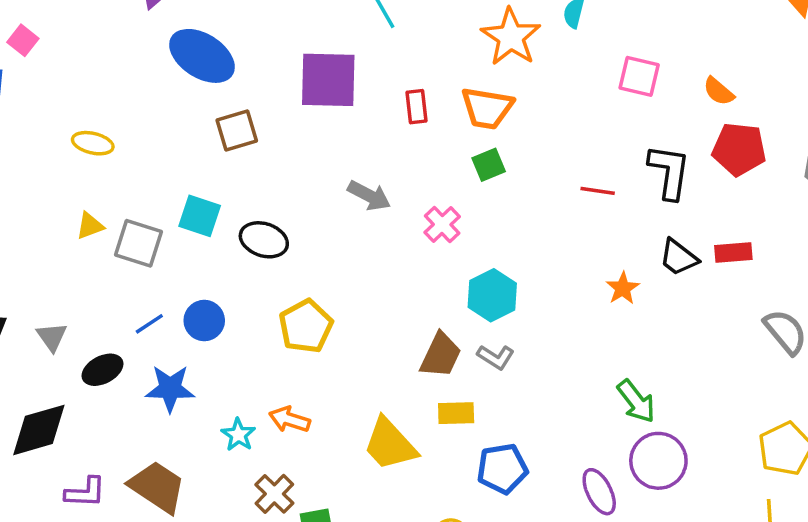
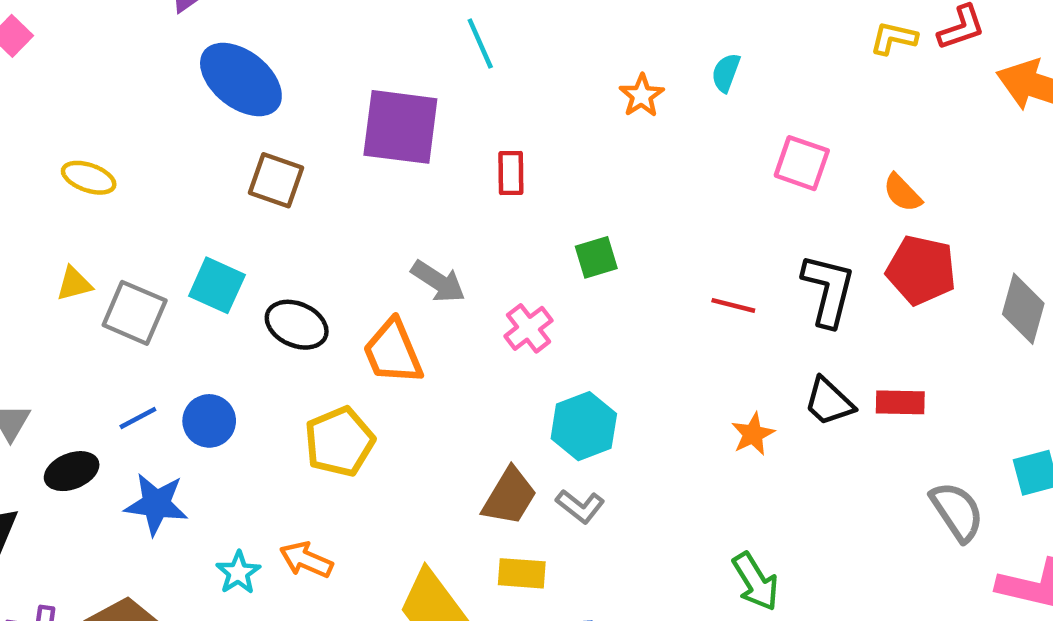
orange star: (511, 37) -> (642, 96), size x0.6
orange trapezoid: (487, 108) -> (393, 352), moved, turned 52
brown square: (237, 131) -> (276, 180), turned 30

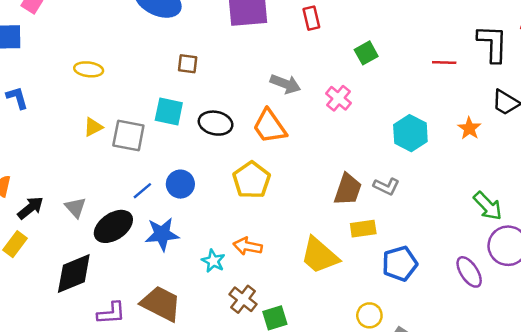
brown square: (276, 180) -> (188, 64), moved, size x0.7
cyan hexagon: (584, 426) -> (410, 133), moved
black ellipse: (72, 471) -> (113, 226), size x1.4

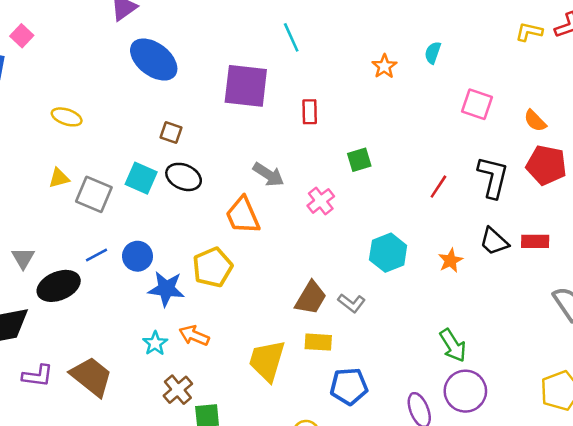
red line: (444, 63) -> (438, 187), turned -70
black ellipse: (216, 123) -> (184, 177), moved
blue star: (162, 234) -> (166, 289), moved
yellow trapezoid: (320, 256) -> (267, 361), turned 54

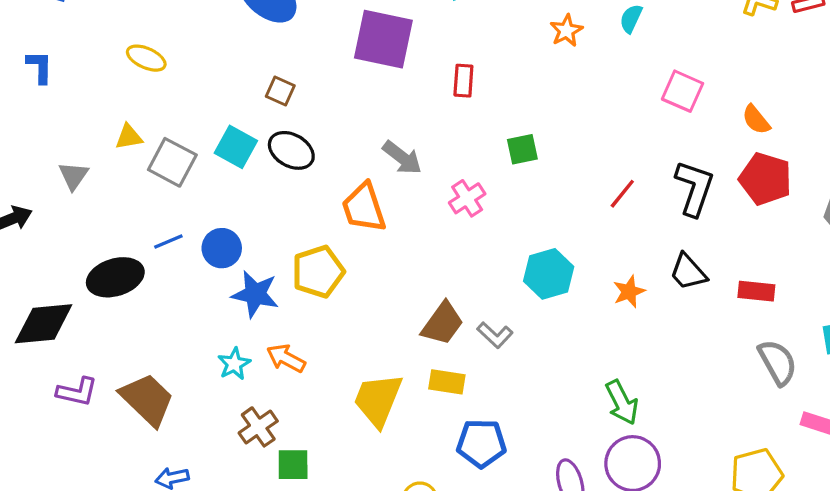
red rectangle: (535, 241) -> (756, 291), moved
gray triangle: (23, 258) -> (74, 176), moved

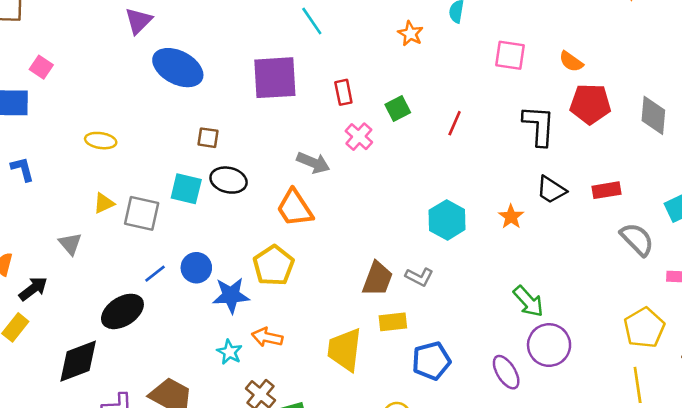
green square: (522, 149) -> (398, 109), moved
red line: (622, 194) -> (455, 123), moved
pink cross: (467, 198) -> (359, 137), moved

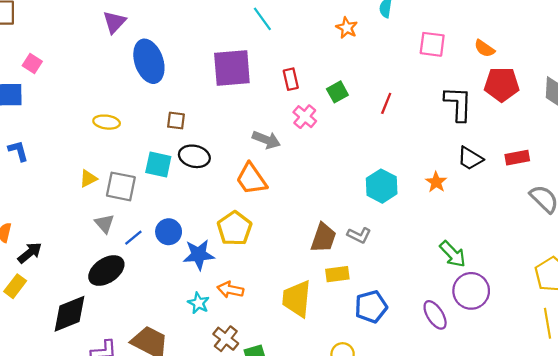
blue ellipse: (178, 68) -> (149, 61), turned 45
yellow ellipse: (101, 141) -> (107, 122), moved
gray triangle: (70, 244) -> (105, 224), moved

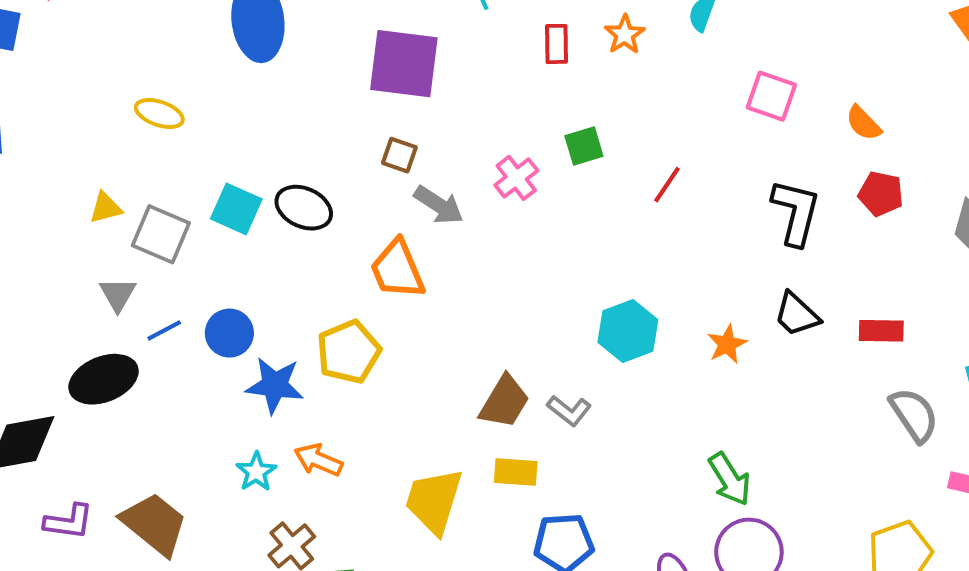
red rectangle: (291, 79) -> (557, 44), moved
red pentagon: (502, 84) -> (881, 194), size x0.7
brown square: (176, 121) -> (399, 155), moved

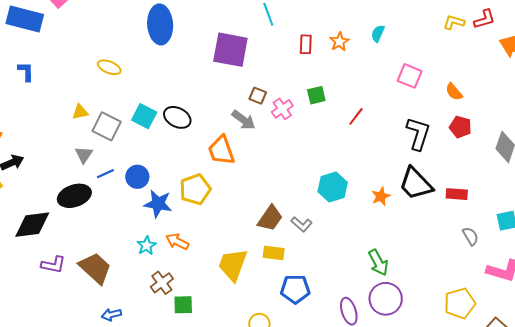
brown square: (399, 155) -> (258, 96), moved
black trapezoid: (797, 314) -> (416, 184), size x1.5
gray semicircle: (914, 415) -> (470, 236), size x0.7

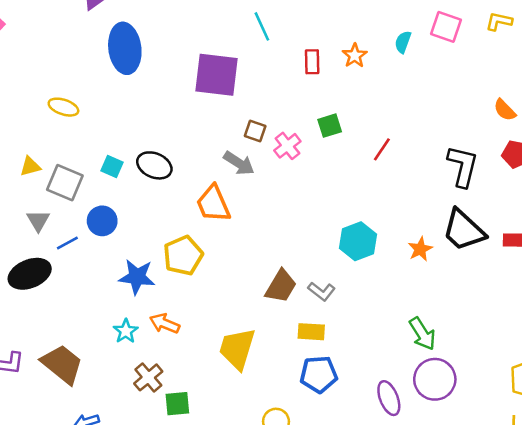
pink square: (410, 76) -> (446, 27), moved
cyan square: (144, 116) -> (112, 167), size x0.7
blue circle: (137, 177) -> (102, 221), moved
yellow rectangle: (274, 253) -> (311, 332), moved

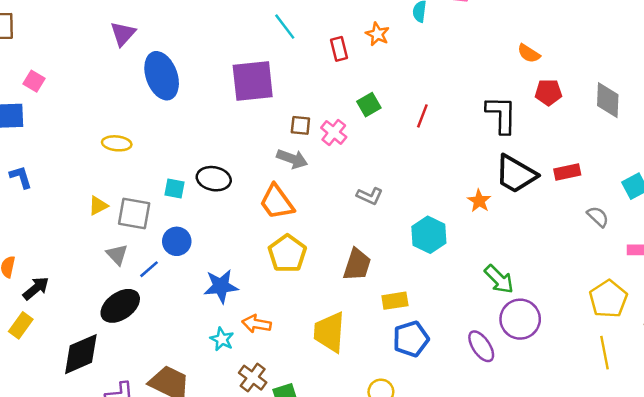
cyan hexagon: (358, 241) -> (429, 235), moved
yellow pentagon: (183, 256) -> (287, 253), moved
gray L-shape: (322, 291) -> (370, 196), moved

